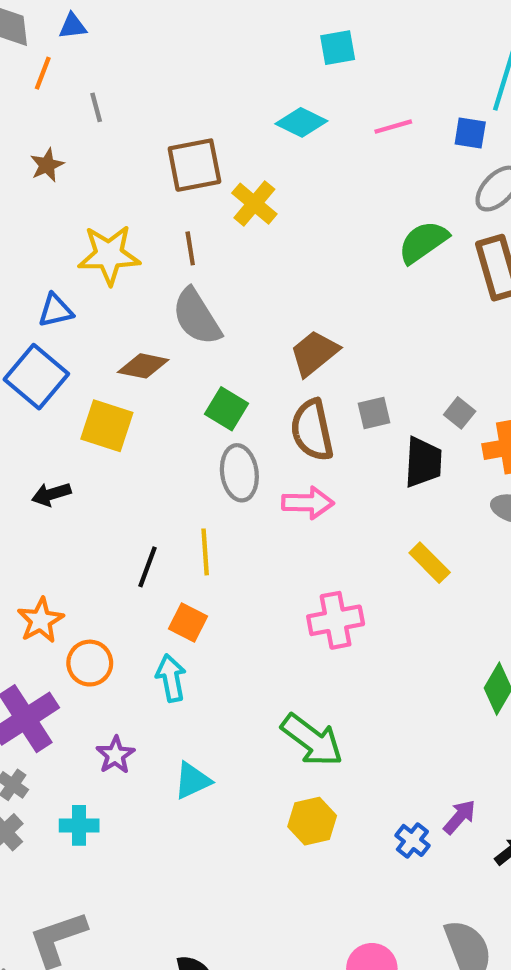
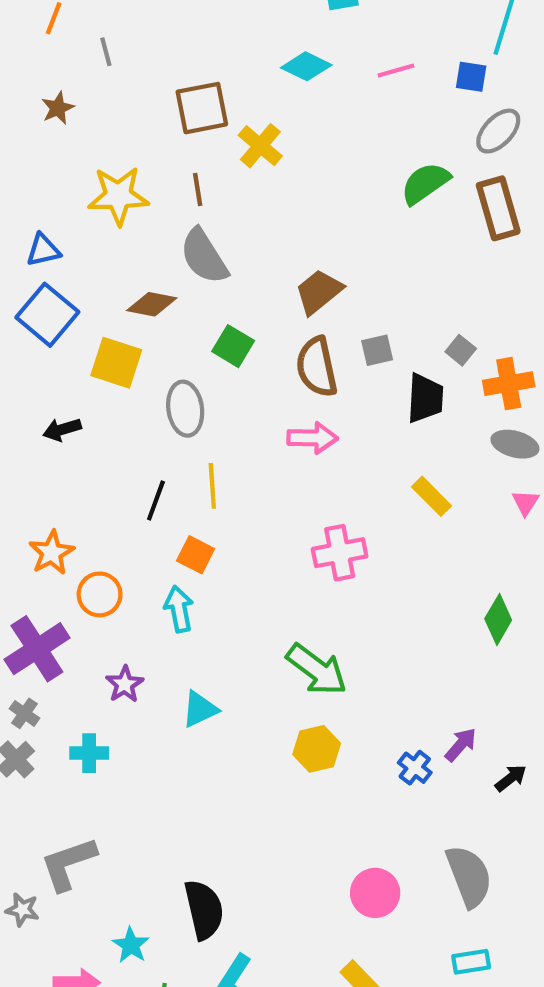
blue triangle: (56, 310) -> (43, 250), moved
gray ellipse: (239, 473) -> (185, 409), moved

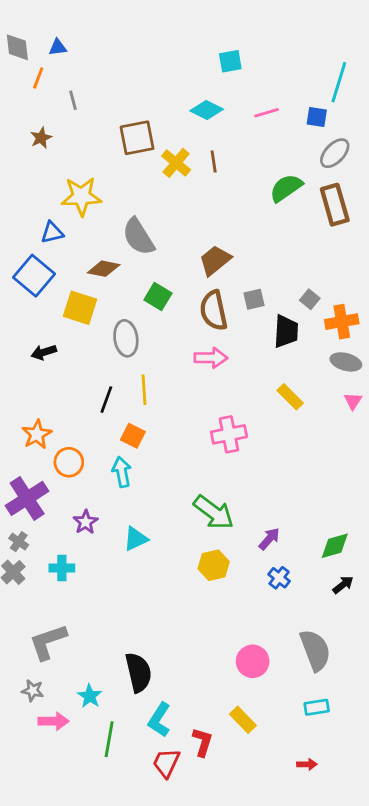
brown line: (198, 189) -> (214, 161), moved
blue triangle: (43, 250) -> (52, 232), moved
green diamond: (498, 619) -> (335, 546), moved, turned 44
purple arrow: (461, 745) -> (269, 539), moved
gray star: (22, 910) -> (33, 691), moved

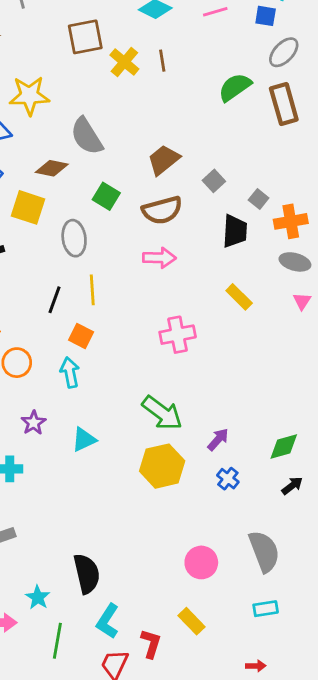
gray square: (254, 299) -> (214, 181), moved, turned -30
brown semicircle: (214, 310) -> (162, 210), turned -93
yellow hexagon: (214, 565) -> (162, 466), size x1.4

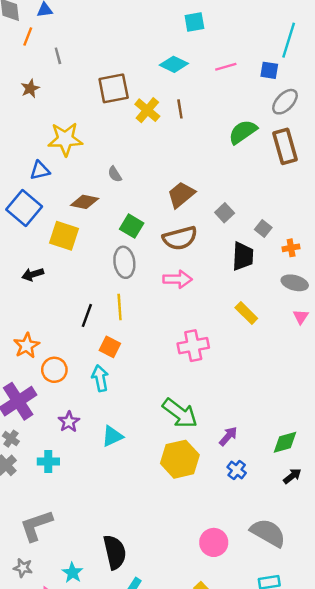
gray semicircle: (87, 136) -> (115, 174), size x0.5
orange cross: (291, 221) -> (291, 248), size x0.6
gray ellipse: (74, 238) -> (124, 262), moved
gray semicircle: (264, 551) -> (268, 533), turned -39

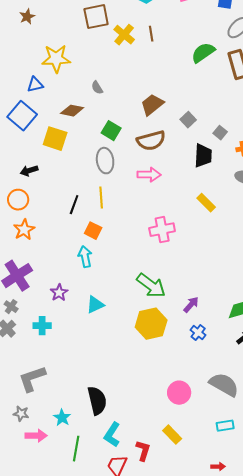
orange circle: (54, 370) -> (18, 200), moved

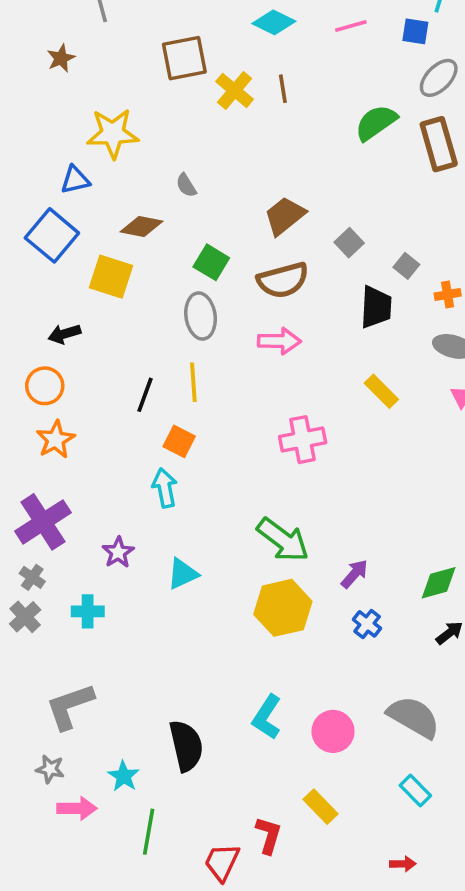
cyan rectangle: (225, 426) -> (415, 790), turned 54
cyan L-shape: (112, 435) -> (267, 717), moved

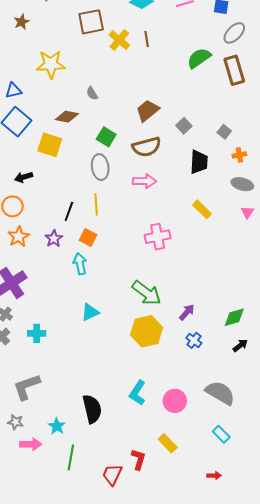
blue triangle: (75, 180) -> (13, 90), moved
gray square: (406, 266) -> (224, 132), moved
purple star: (118, 552) -> (54, 239), moved

